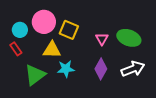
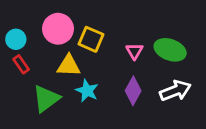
cyan circle: (20, 30) -> (16, 39), moved
cyan star: (66, 69) -> (87, 91), turned 30

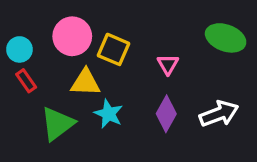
green ellipse: (170, 50) -> (226, 38), moved

